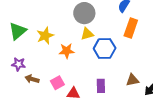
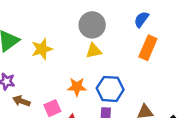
blue hexagon: (105, 48) -> (110, 89), moved
orange star: (67, 51) -> (77, 87), moved

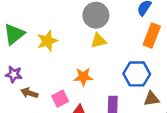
blue hexagon: (110, 89) -> (137, 74), moved

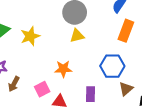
brown arrow: (29, 93) -> (14, 84), turned -80
brown triangle: (151, 99) -> (126, 89), turned -32

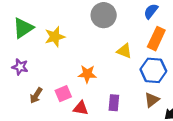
yellow triangle: (77, 36) -> (124, 51), moved, turned 32
blue hexagon: (112, 66) -> (153, 70), moved
brown arrow: (14, 84) -> (36, 95), moved

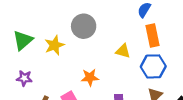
gray circle: (104, 15) -> (84, 26), moved
orange rectangle: (156, 39) -> (152, 35), turned -30

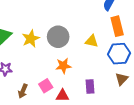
gray circle: (84, 26) -> (58, 37), moved

